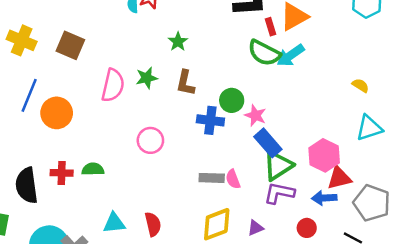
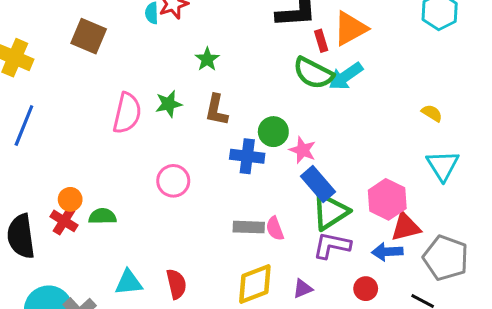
brown square: (70, 45) -> (89, 36), moved
orange circle: (57, 113) -> (70, 199), moved, size x0.6
cyan triangle: (369, 128) -> (443, 165), turned -44
red cross: (62, 173) -> (64, 221), turned 30

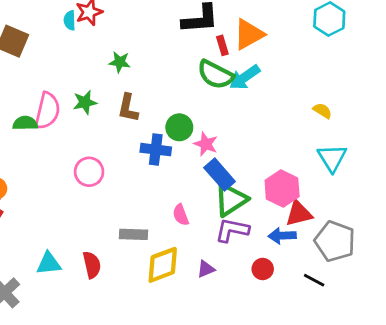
green star: (207, 59) -> (120, 62), turned -30
green semicircle: (102, 216) -> (25, 123), moved
gray rectangle: (249, 227) -> (133, 234), moved

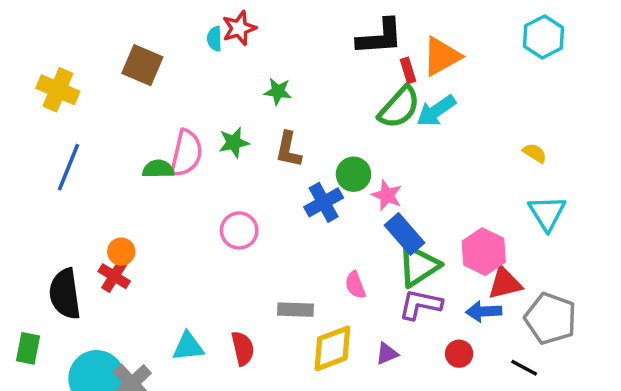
green semicircle: (215, 75) -> (399, 107), turned -75
blue cross: (156, 150) -> (324, 202), turned -36

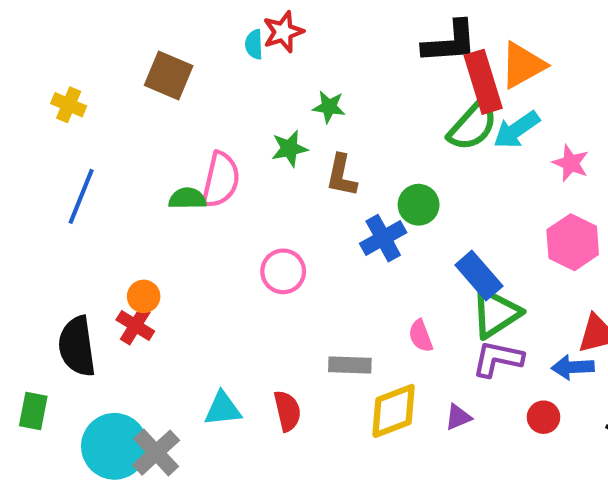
red rectangle: (408, 70) -> (483, 82), size x2.0
yellow cross: (58, 90) -> (69, 105), size x0.7
green star: (234, 143) -> (289, 148), moved
pink star: (387, 195) -> (571, 163), moved
pink hexagon: (484, 252) -> (573, 242), moved

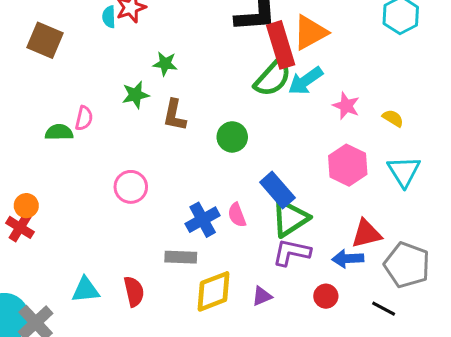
pink semicircle: (221, 180) -> (84, 118), size x0.6
blue cross: (383, 238) -> (203, 220), moved
pink semicircle: (421, 336) -> (237, 215), moved

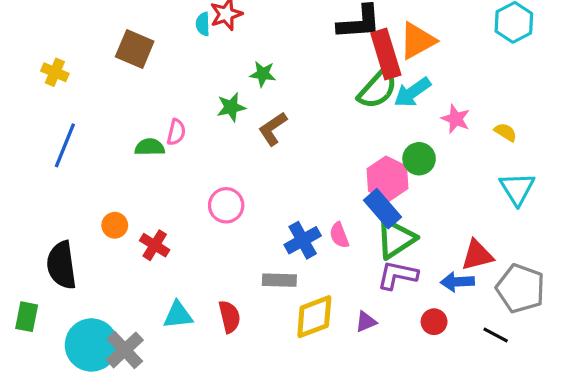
brown L-shape: (174, 115) -> (273, 129), turned 44
green circle: (232, 137) -> (419, 159), moved
pink hexagon: (348, 165) -> (387, 179), moved
red cross: (20, 227) -> (155, 245), moved

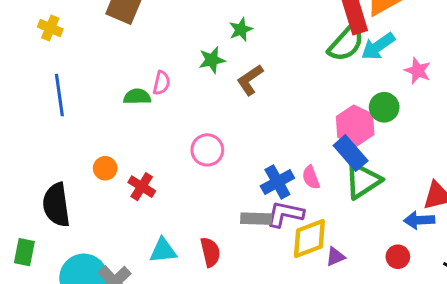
green star: (263, 74) -> (241, 30), turned -30
blue line: (65, 145) -> (59, 95), turned -30
purple L-shape: (397, 275) -> (285, 214), moved
yellow diamond: (314, 317) -> (309, 238), moved

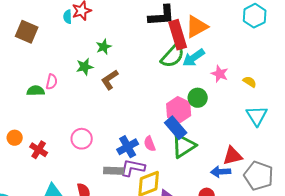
pink circle: (207, 150) -> (82, 139), moved

